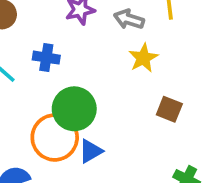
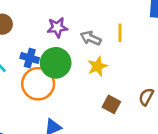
green circle: (74, 109) -> (56, 63), moved
orange circle: (55, 137) -> (38, 84), moved

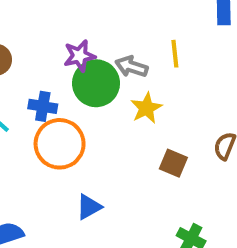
green circle: (56, 63) -> (96, 83), moved

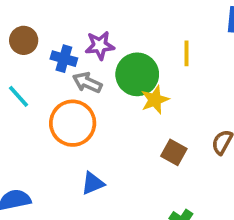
gray arrow: (131, 67) -> (87, 83), moved
green circle: (96, 83) -> (137, 74), moved
blue cross: (43, 106) -> (64, 59), moved

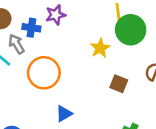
green circle: (137, 74) -> (131, 30), moved
gray arrow: (87, 83) -> (16, 44), moved, turned 42

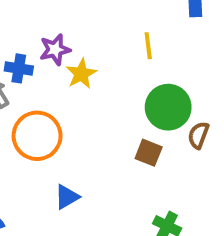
green circle: (131, 30) -> (168, 107), moved
yellow star: (100, 48) -> (81, 74), moved

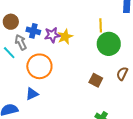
purple star: (55, 49) -> (52, 35), moved
green circle: (168, 107) -> (109, 44), moved
blue triangle: (67, 197) -> (32, 94), moved

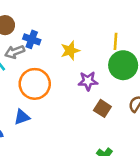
purple star: (52, 35) -> (88, 81), moved
gray arrow: (21, 42) -> (15, 52), turned -91

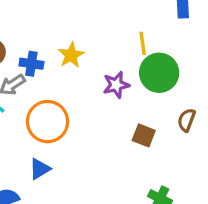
yellow star: (70, 51) -> (71, 55), moved
purple star: (88, 81) -> (116, 85), moved

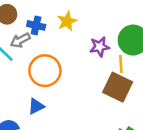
yellow line: (143, 43) -> (121, 64), moved
brown square: (144, 135) -> (118, 87), size x1.6

